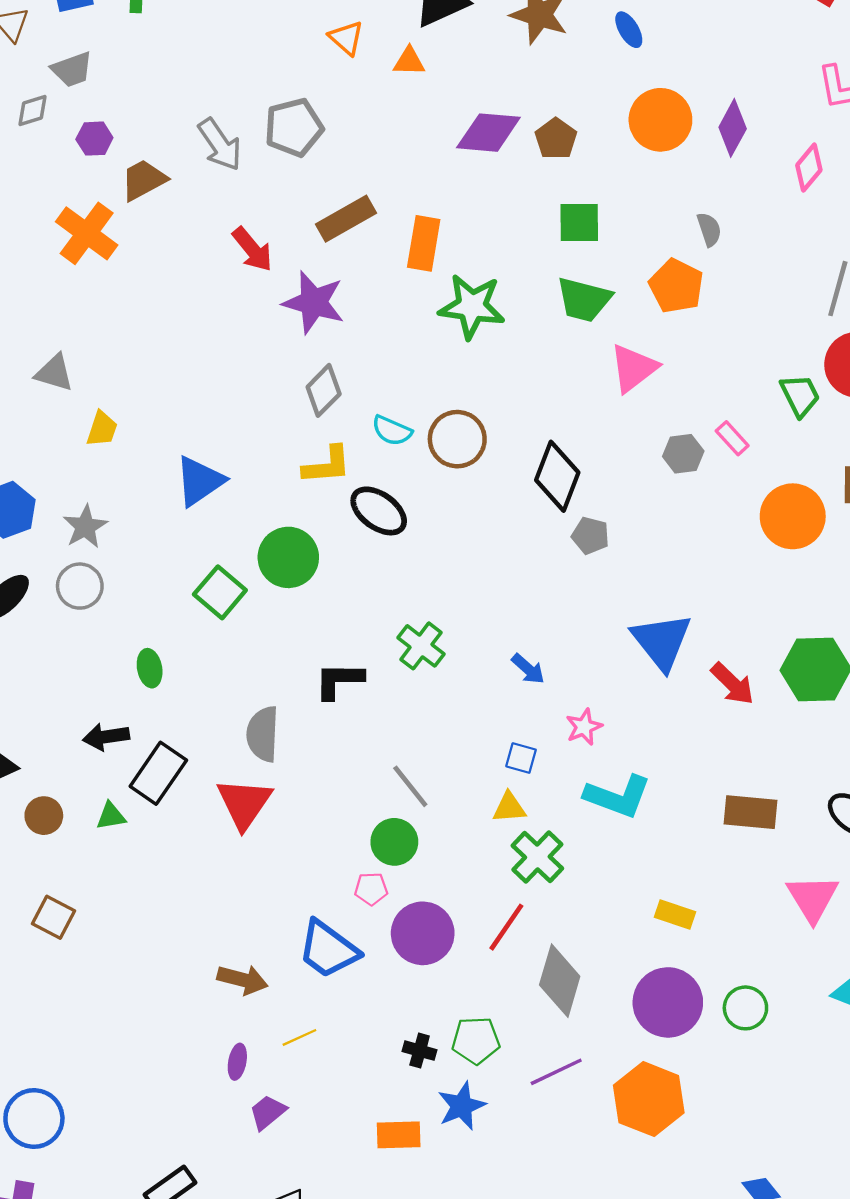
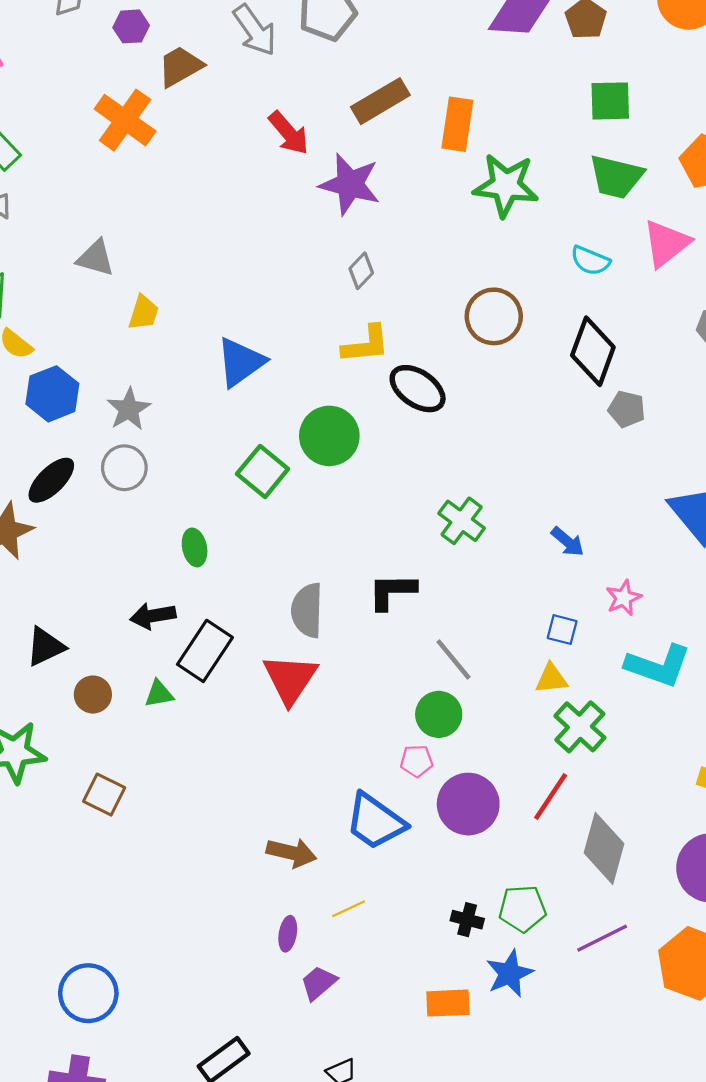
gray diamond: (324, 390) -> (361, 271), size x0.7
cyan semicircle: (392, 431) -> (590, 261), moved
black L-shape: (339, 680) -> (392, 591), moved

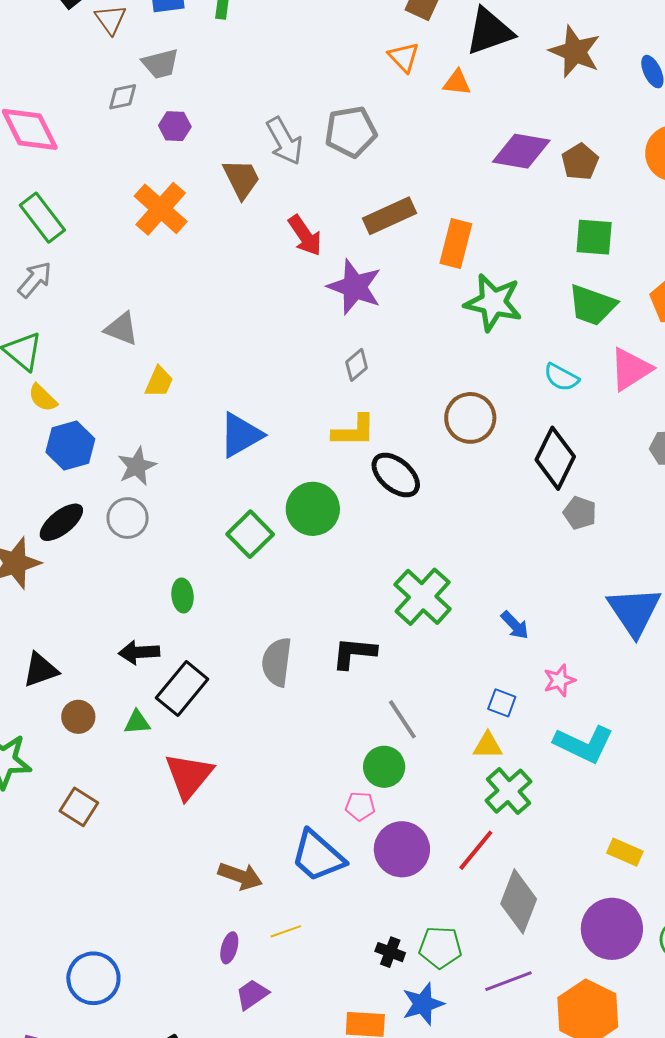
brown trapezoid: (180, 66) -> (241, 179), moved, turned 87
green cross: (462, 521) -> (423, 597), size x1.4
red triangle: (290, 679) -> (189, 776), moved
blue circle: (88, 993) -> (93, 978), moved

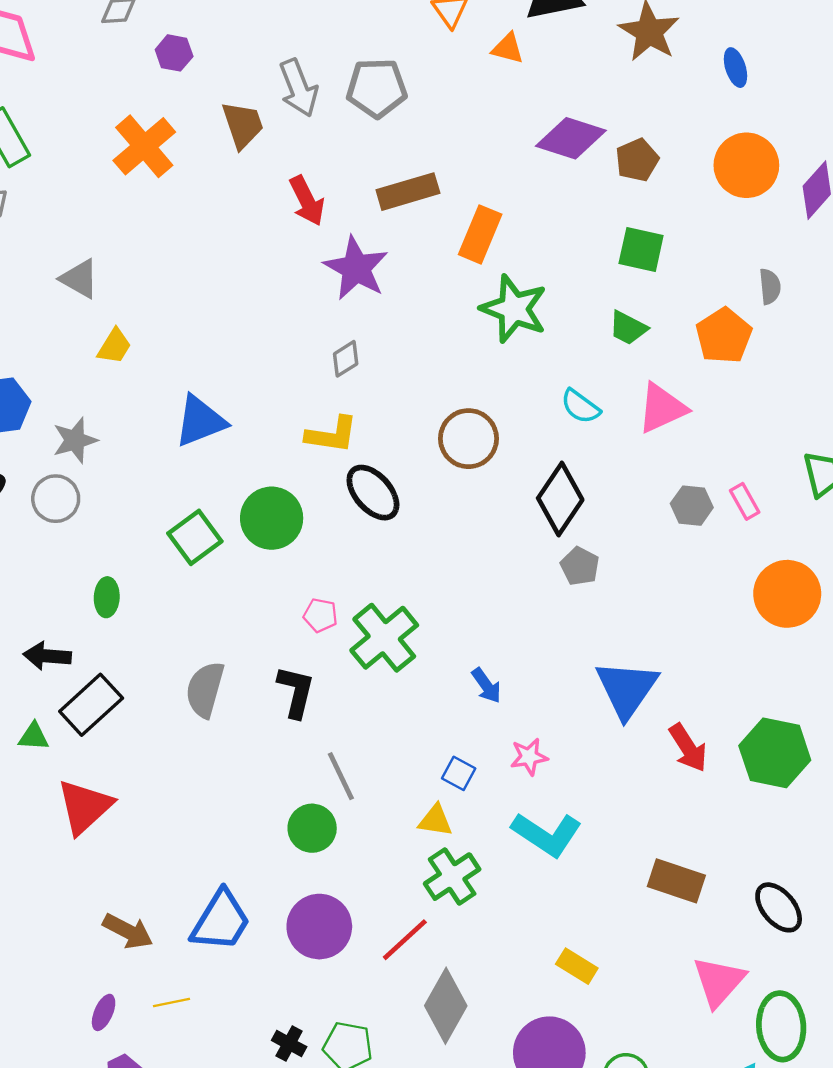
green trapezoid: (592, 305) -> (628, 328), size x0.7
black L-shape: (354, 653) -> (296, 692), turned 90
pink pentagon: (360, 806) -> (320, 615), moved
blue trapezoid: (318, 856) -> (221, 921), turned -108

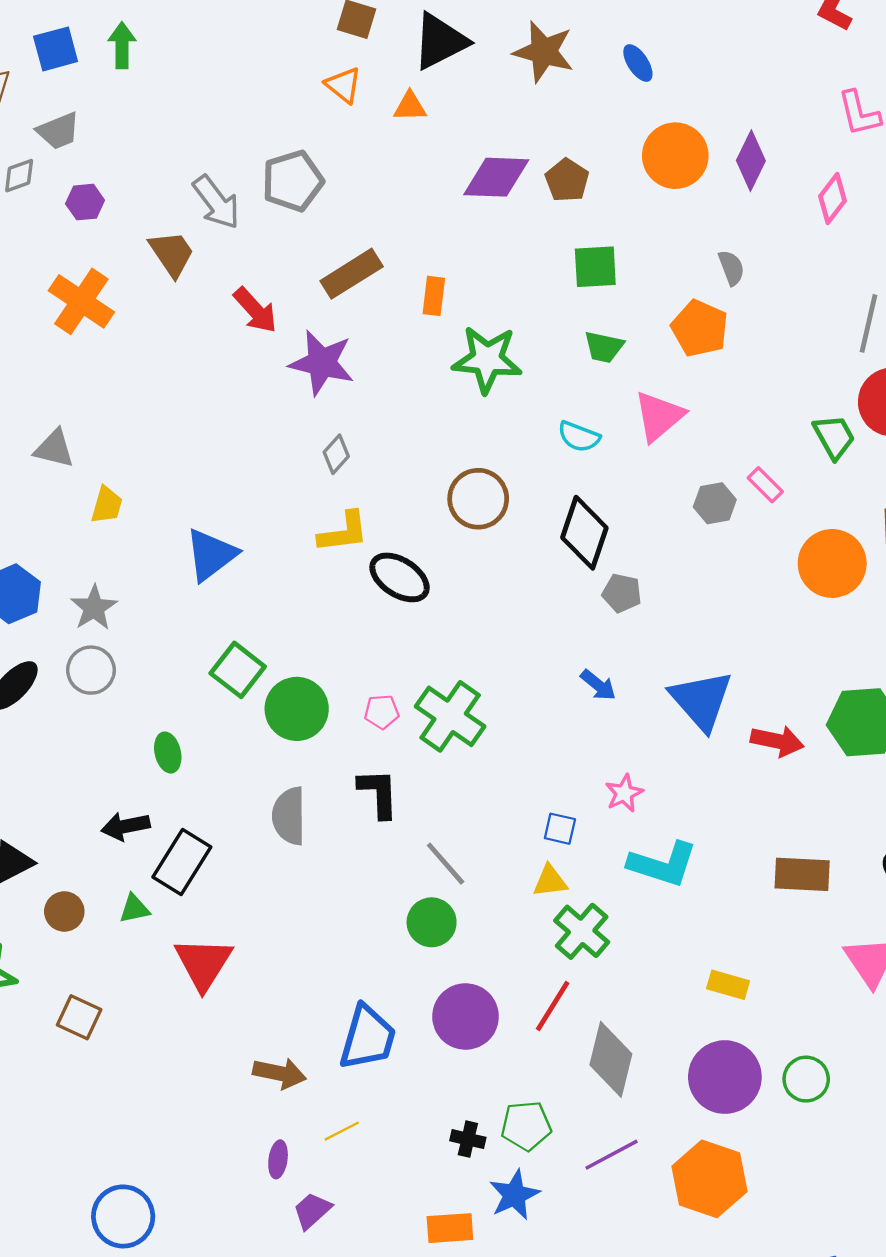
orange rectangle: (480, 234) -> (434, 296), size x0.7
green circle: (272, 518) -> (297, 709), moved
blue arrow: (486, 686) -> (598, 685), moved
red arrow: (688, 748) -> (777, 741), turned -30

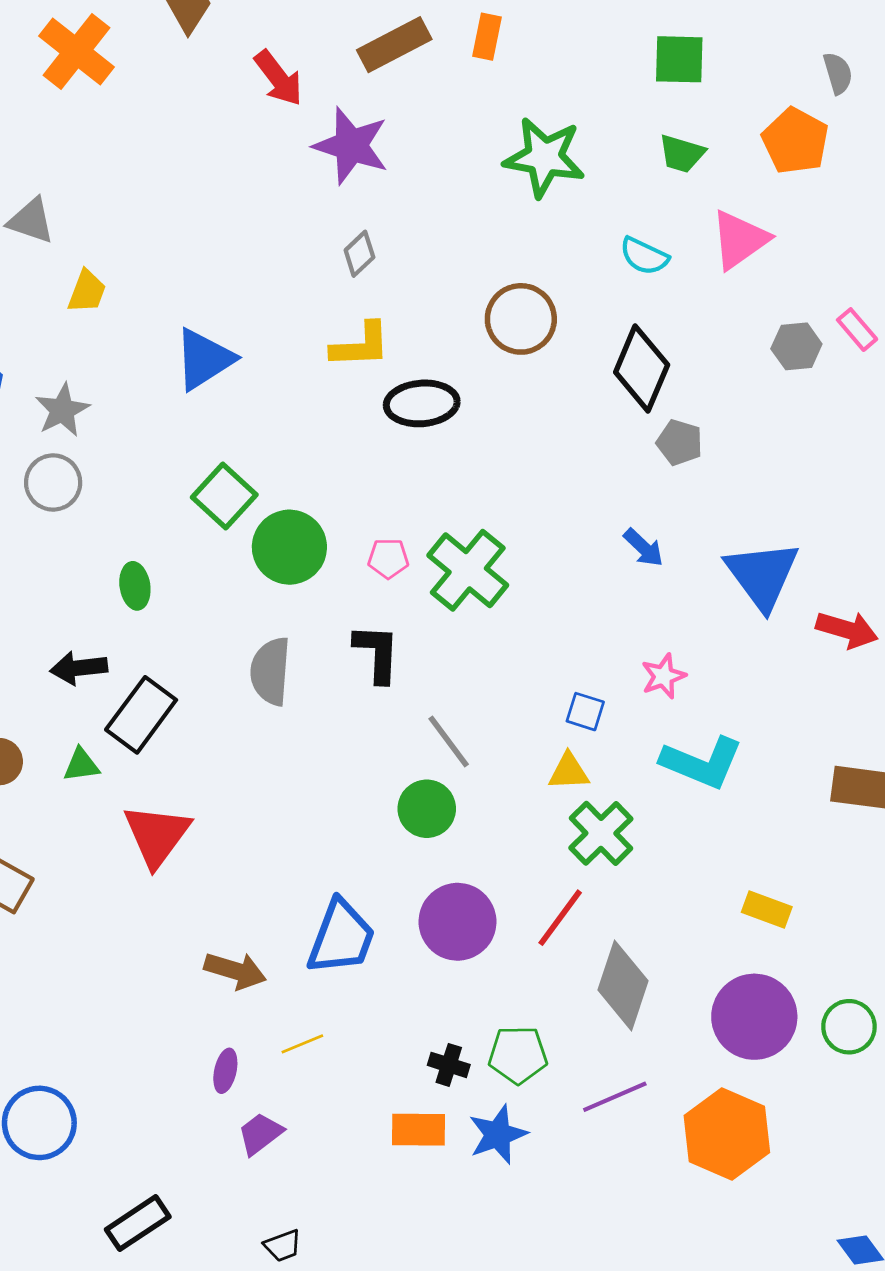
orange rectangle: (434, 296) -> (487, 37), moved
black ellipse: (400, 577) -> (422, 403), turned -42
orange rectangle: (450, 1228) -> (419, 1130), moved

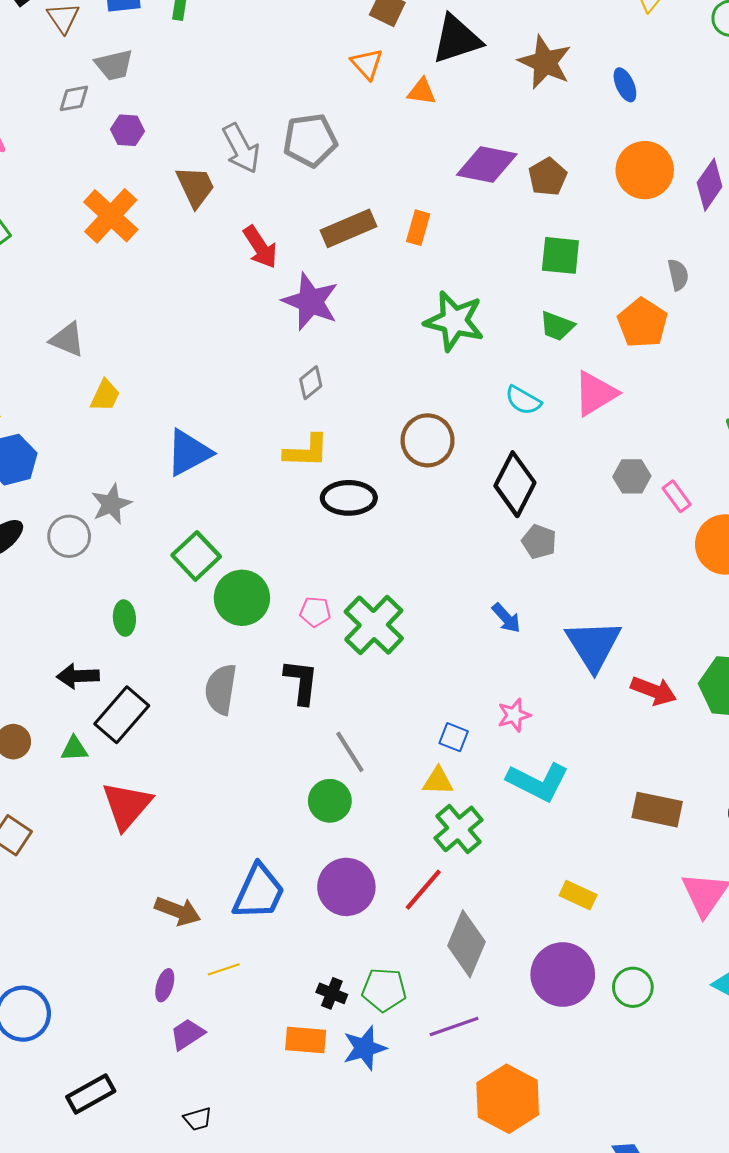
pink rectangle: (857, 330) -> (677, 496), moved
gray star: (62, 410) -> (111, 504), moved
orange hexagon: (727, 1134) -> (508, 1099), moved

